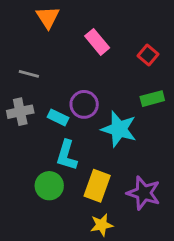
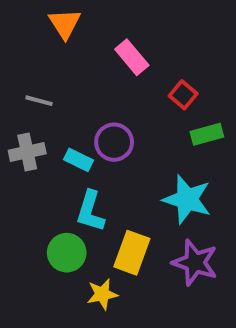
red square: (148, 55) -> (183, 95), moved
cyan star: (119, 129) -> (187, 199), moved
yellow star: (102, 225) -> (102, 294), moved

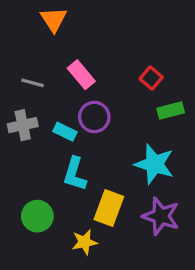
pink rectangle: (132, 57) -> (81, 75), moved
green circle: (67, 253) -> (37, 216), moved

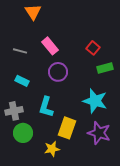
gray cross: (23, 125) -> (14, 111), moved
cyan rectangle: (65, 132) -> (22, 81), moved

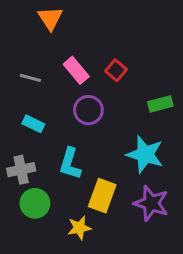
red square: (93, 48) -> (116, 70), moved

